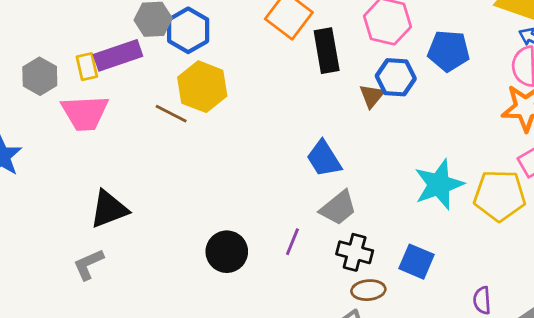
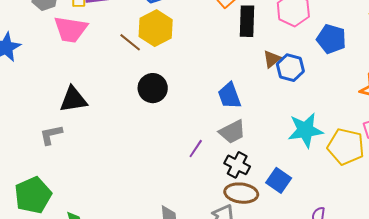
blue hexagon: (396, 77) -> (290, 68), moved
black circle: (227, 252) -> (153, 88), moved
brown ellipse: (368, 290) -> (241, 193), size x1.4

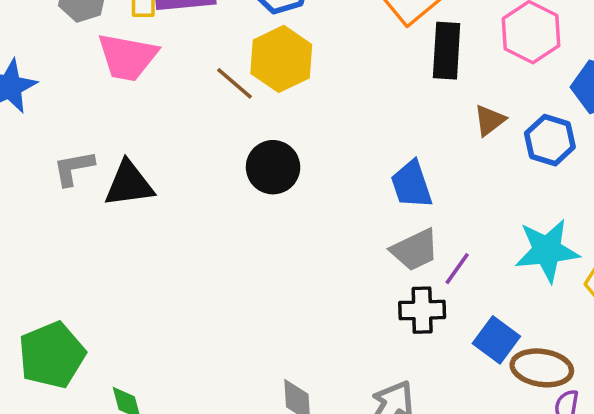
blue hexagon: (290, 68) -> (550, 140), moved
gray L-shape: (51, 135) -> (74, 168), moved
purple line: (196, 149) -> (457, 269), moved
black cross: (237, 165) -> (422, 310), turned -30
brown ellipse: (241, 193) -> (542, 368), moved

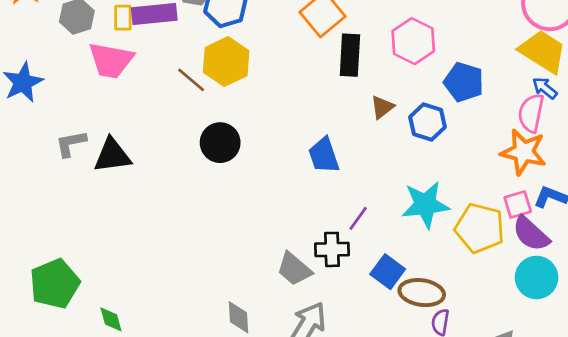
gray trapezoid: (415, 250) -> (294, 269), moved, turned 66

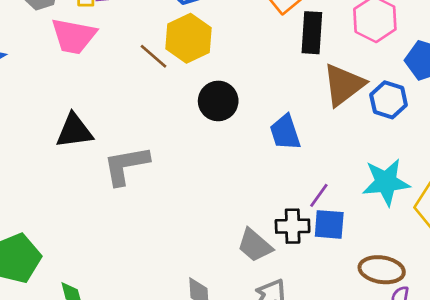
brown triangle: (382, 107) -> (344, 85), size x1.8
gray L-shape: (71, 143) -> (126, 165), moved, size x1.5
black circle: (220, 143) -> (218, 101), moved
blue square: (388, 272) -> (329, 224), moved, turned -32

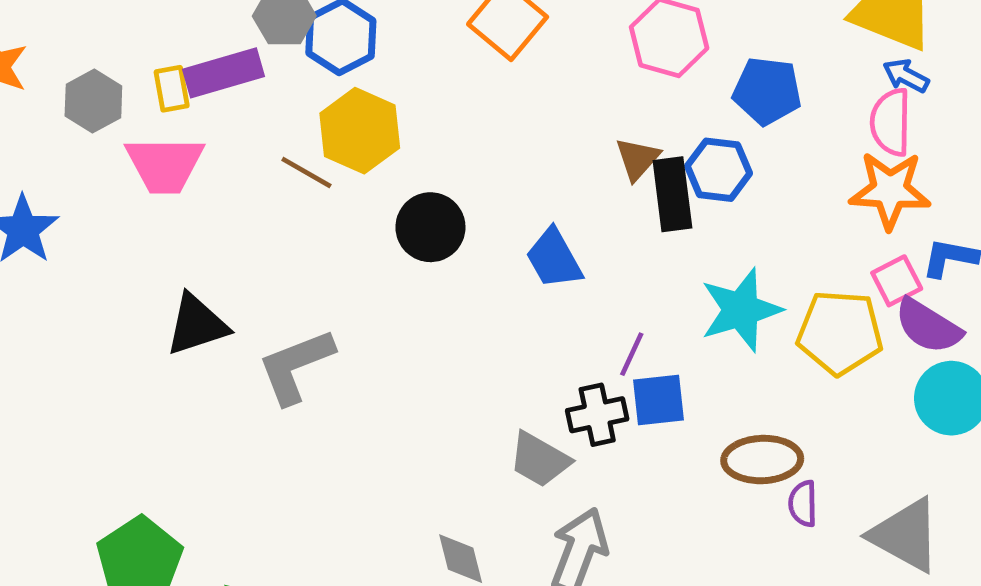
black rectangle: (312, 33) -> (672, 194), moved
brown triangle: (344, 85) -> (637, 159), size x0.6

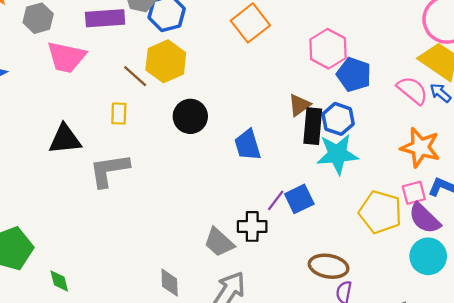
yellow rectangle: (172, 89) -> (119, 114), moved
blue pentagon: (767, 91) -> (354, 75), moved
pink semicircle: (891, 122) -> (412, 90), moved, turned 116
cyan star: (741, 310) -> (337, 154), moved
blue square: (659, 400) -> (299, 199), moved, turned -32

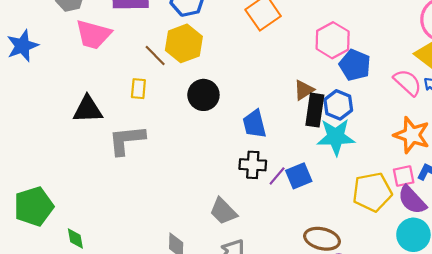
yellow pentagon: (380, 212) -> (372, 192), turned -30
black cross: (252, 226) -> (253, 165), moved

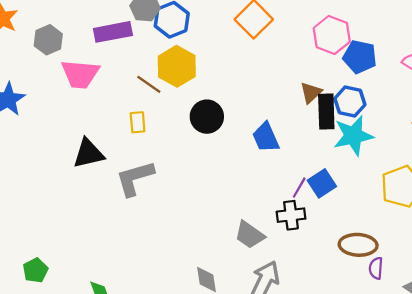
black cross: (253, 165) -> (291, 215), moved
green pentagon: (34, 206) -> (35, 270), moved, size x0.6

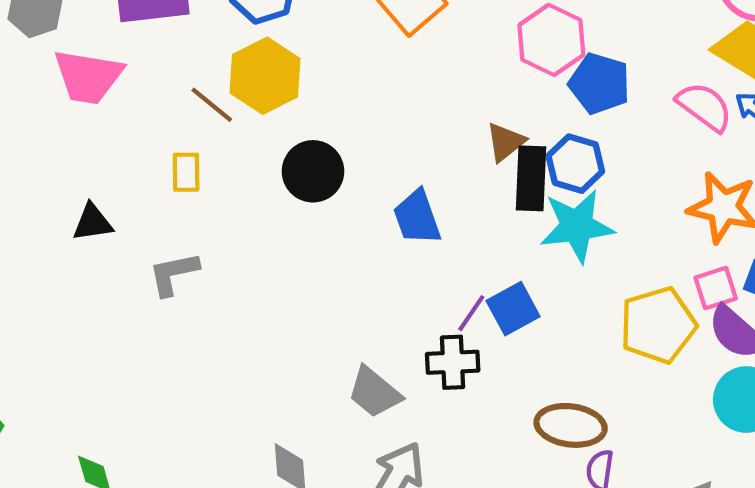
black triangle: (88, 154) -> (92, 222), size x0.7
gray L-shape: (135, 178) -> (174, 274), size x0.7

